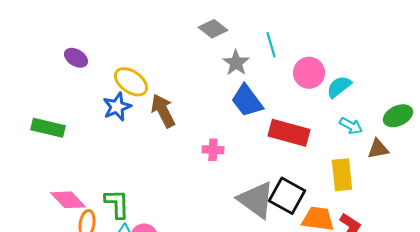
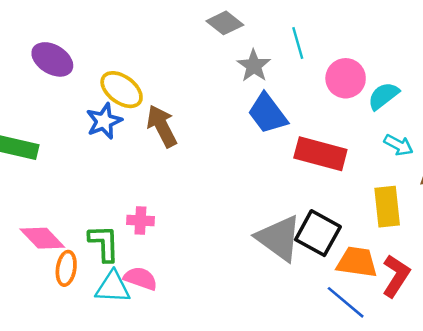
purple ellipse: (76, 58) -> (52, 59), size x1.4
pink cross: (213, 150) -> (140, 221), moved

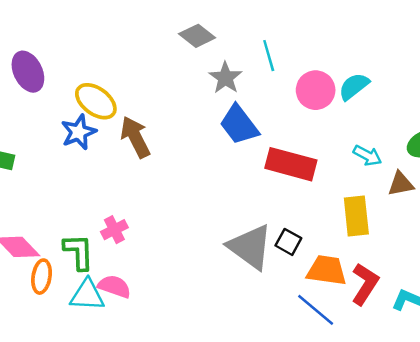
purple ellipse: (52, 59) -> (28, 72), turned 33
cyan semicircle: (383, 96) -> (354, 86), moved
pink cross: (140, 221) -> (114, 230), turned -30
black square: (318, 233) -> (288, 242), size x0.6

